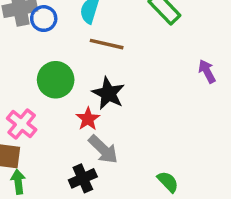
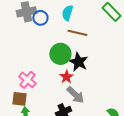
green circle: (56, 80) -> (60, 54), moved

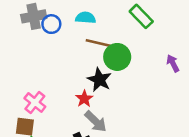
cyan semicircle: (67, 13) -> (86, 18), turned 77
green circle: (60, 54) -> (117, 57), moved

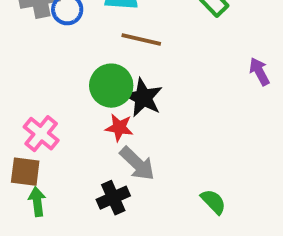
green circle: (117, 57) -> (111, 86), moved
red star: (84, 99) -> (119, 128), turned -30

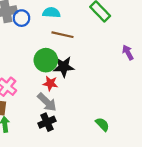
black star: (143, 98) -> (64, 67), turned -30
gray arrow: (137, 164) -> (47, 102), moved

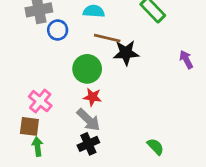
blue circle: (21, 18) -> (58, 30), moved
black star: (64, 67) -> (126, 53), moved

